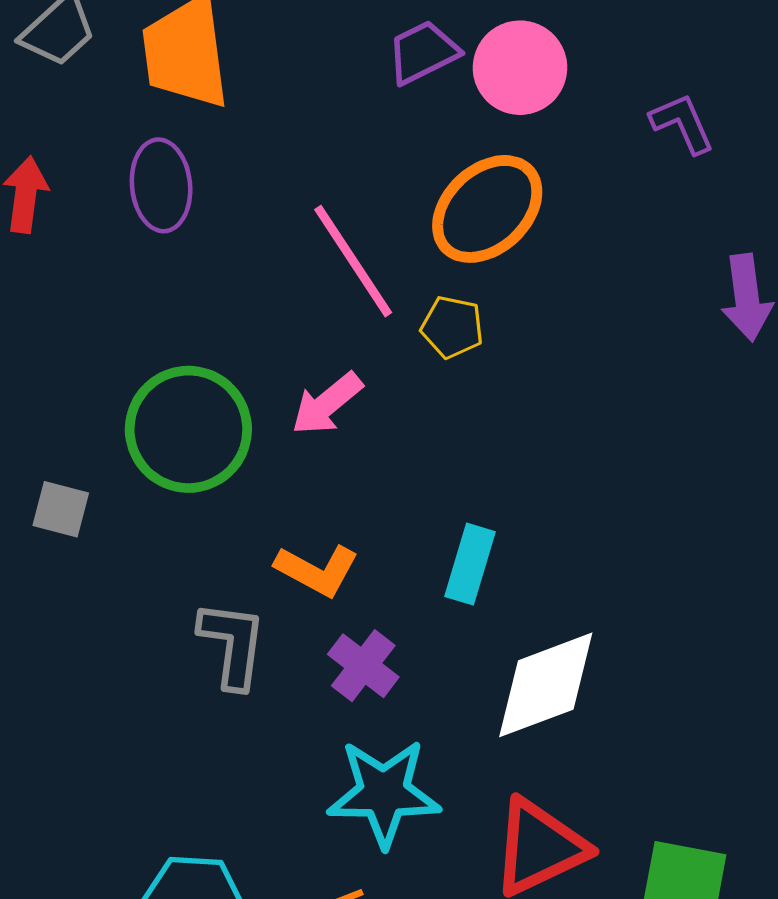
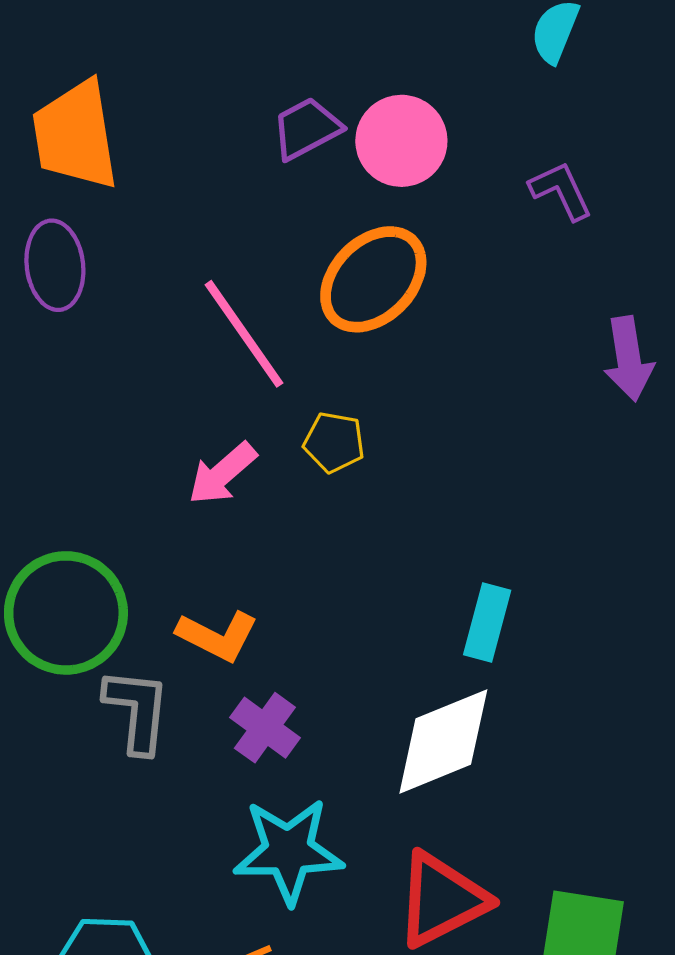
yellow pentagon: (452, 327) -> (334, 442), moved
green circle: (188, 429) -> (66, 613), moved
cyan rectangle: (470, 564) -> (487, 622), moved

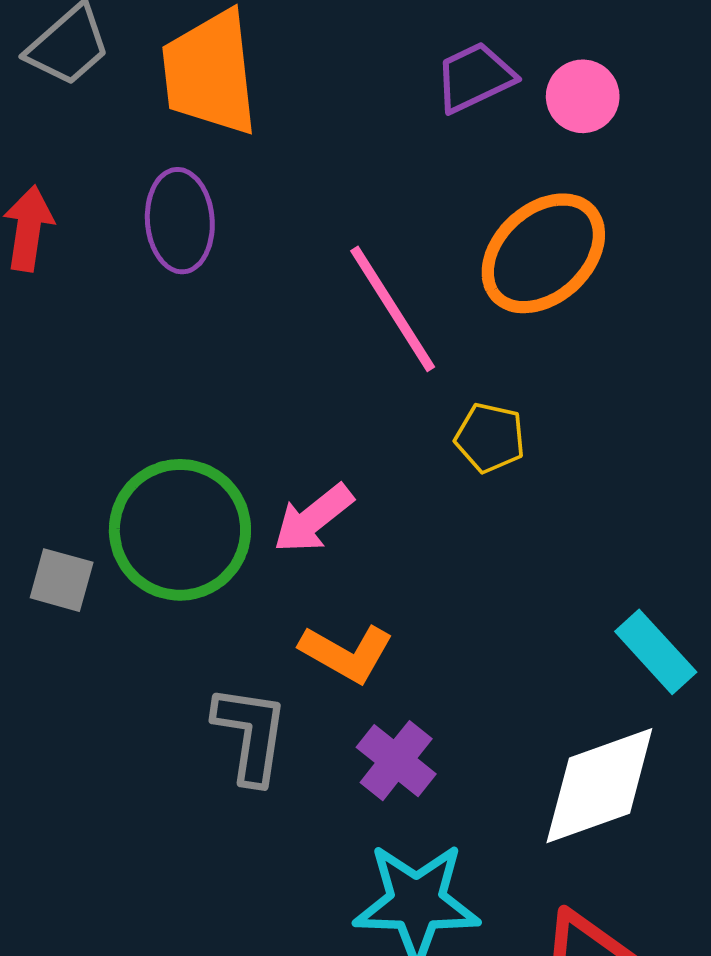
pink circle: (401, 141) -> (583, 96), size x0.7
pink arrow: (222, 473) -> (313, 519), moved
green circle: (66, 613) -> (180, 530), moved
cyan rectangle: (487, 622) -> (656, 652), turned -60

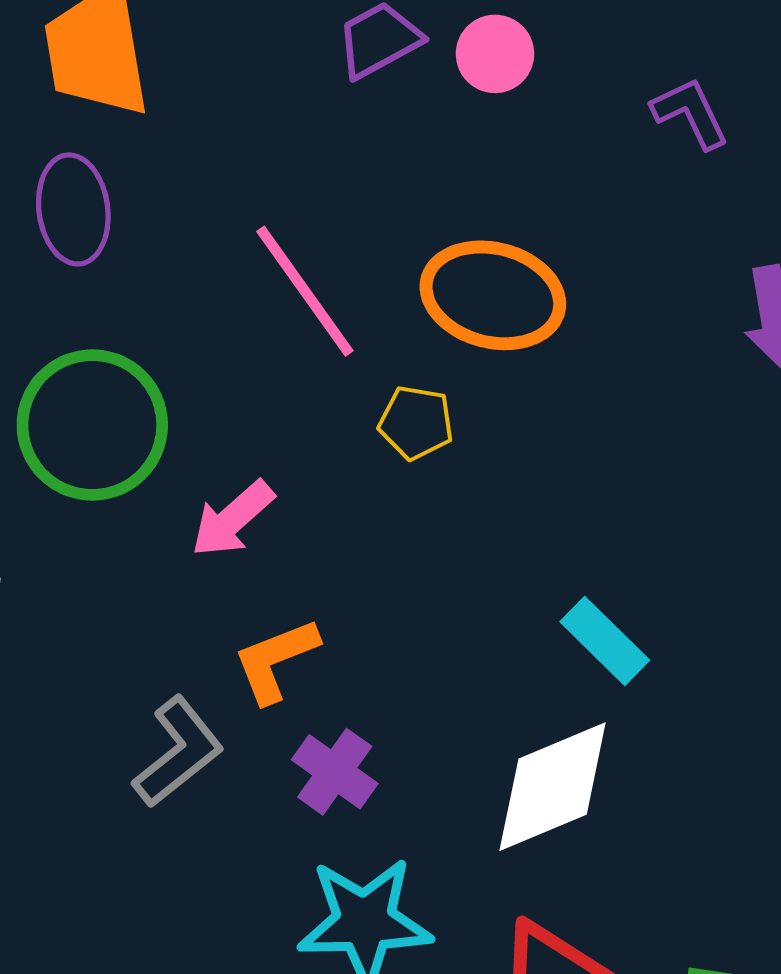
orange ellipse: (543, 253) -> (493, 295), moved, turned 60
green circle: (180, 530) -> (92, 425), moved
orange L-shape: (346, 653) -> (276, 660), turned 132
gray L-shape: (251, 734) -> (178, 752), turned 46

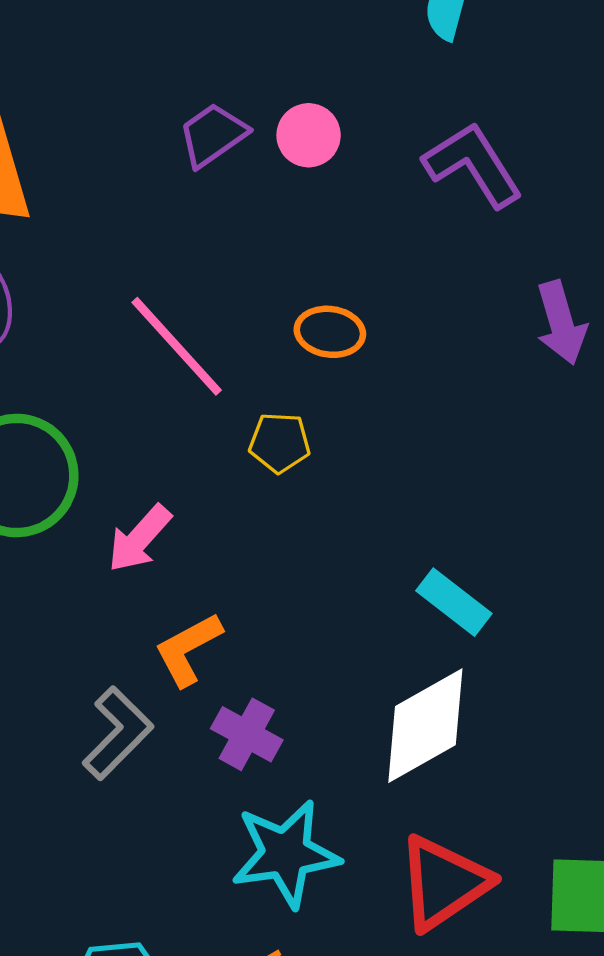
purple L-shape: (690, 113) -> (473, 165), size x1.5
orange ellipse: (493, 295) -> (330, 332), size x0.6

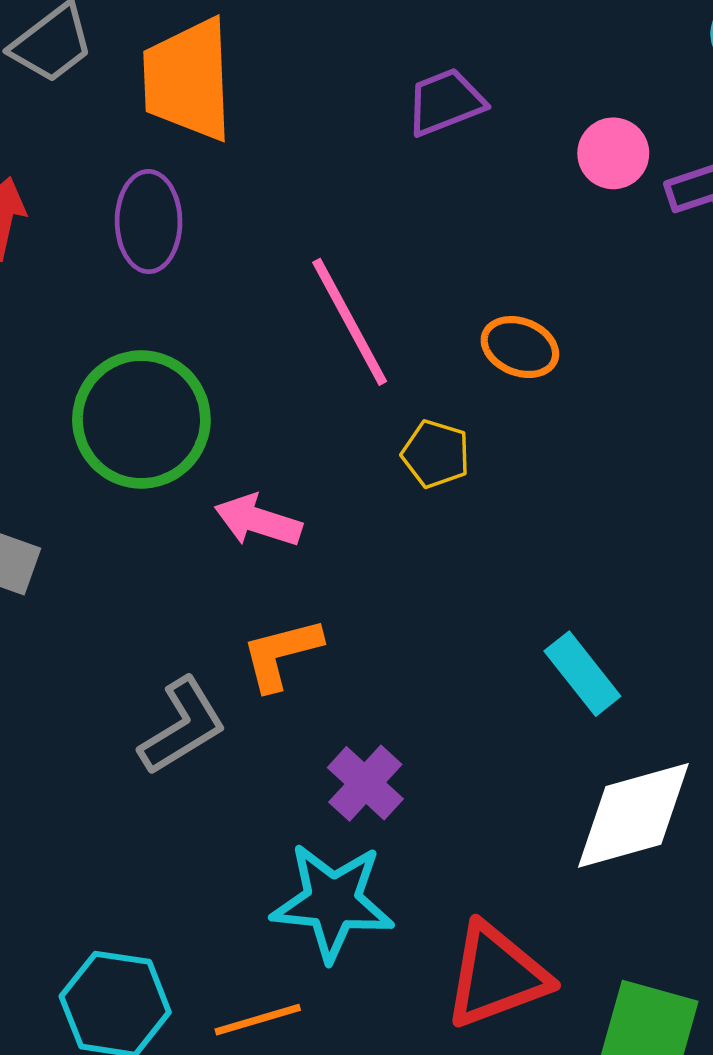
pink circle: (309, 135) -> (613, 153), moved
pink arrow: (139, 538) -> (258, 521), turned 52
white diamond: (425, 726) -> (633, 815), moved
purple cross: (247, 734) -> (365, 783), moved

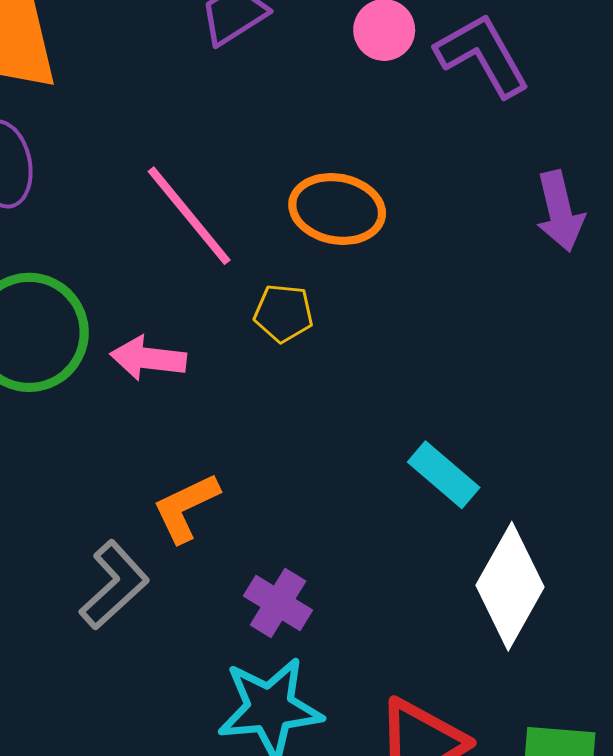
orange ellipse: (520, 347) -> (337, 209), size x1.4
pink arrow: (258, 521) -> (148, 358), moved
white diamond: (633, 815) -> (510, 586), turned -34

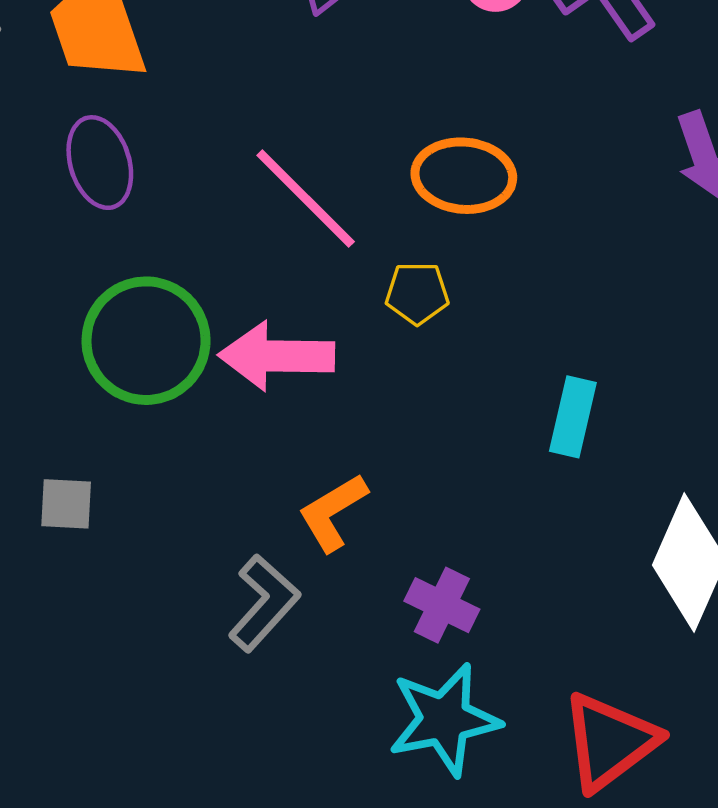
pink arrow: (148, 358) -> (277, 356), size x1.4
cyan rectangle: (444, 475) -> (573, 417), moved, turned 68

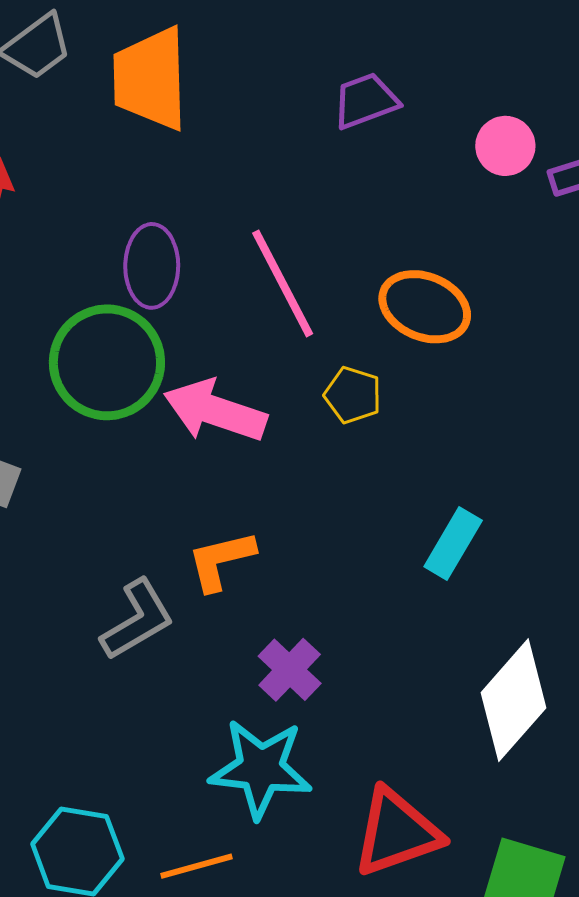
purple ellipse: (100, 163) -> (152, 266), moved

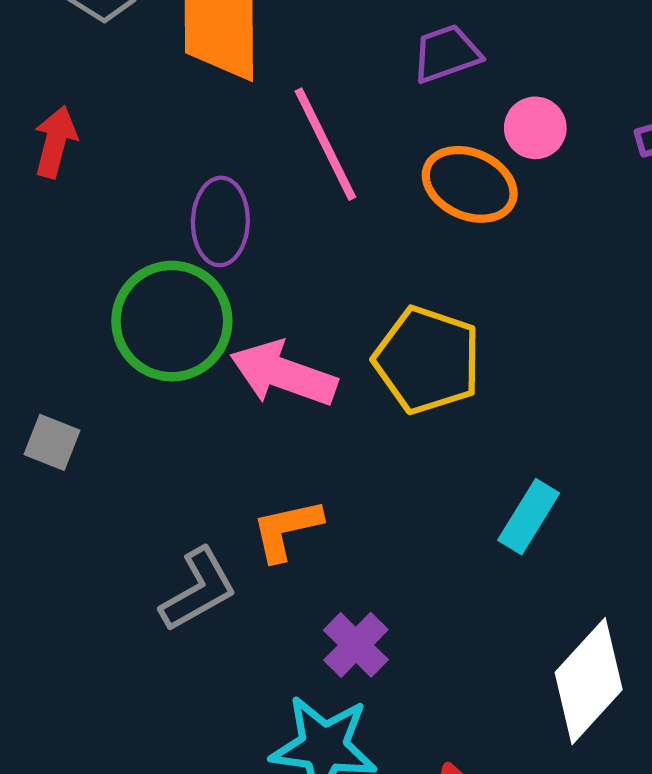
pink circle: (505, 146) -> (535, 128), moved
pink line: (283, 283) -> (325, 144), moved
orange ellipse: (425, 307) -> (470, 184), moved
yellow pentagon: (353, 395) -> (427, 360), size x1.8

